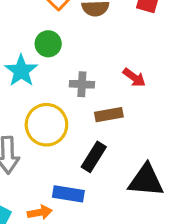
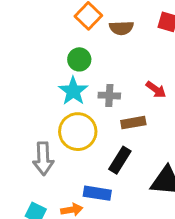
cyan star: (21, 71) -> (73, 91), moved

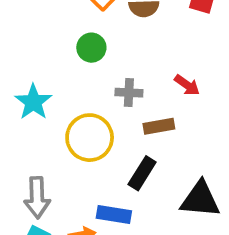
cyan star: (73, 91) -> (33, 102), moved
gray arrow: (43, 159) -> (37, 198), moved

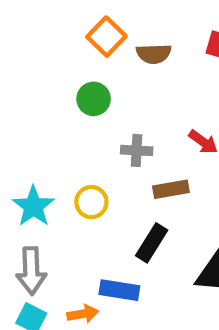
cyan star: (33, 102) -> (33, 206), moved
yellow circle: (90, 138) -> (91, 202), size x0.6

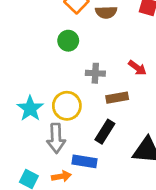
yellow circle: (91, 202) -> (67, 106), size x1.4
gray arrow: (31, 271) -> (56, 138), moved

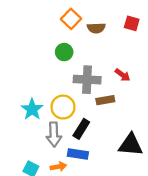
gray cross: (95, 73) -> (87, 80), size x1.6
black rectangle: (105, 132) -> (81, 129), moved

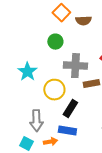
cyan star: (32, 109) -> (27, 72), moved
gray arrow: (54, 135) -> (36, 121), moved

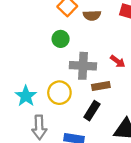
cyan star: (27, 72) -> (26, 96), moved
black rectangle: (70, 109) -> (92, 111), moved

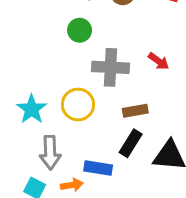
brown rectangle: (101, 86) -> (135, 111), moved
black rectangle: (92, 111) -> (131, 143), moved

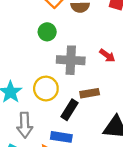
black rectangle: (131, 143) -> (70, 110), moved

